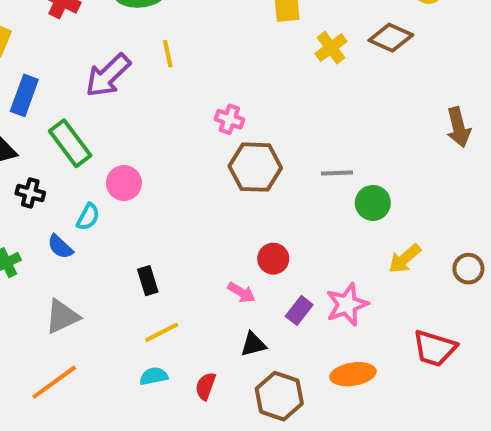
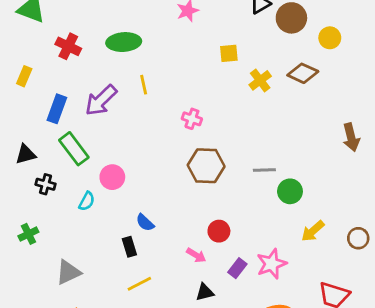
blue rectangle: (24, 95) -> (57, 109), moved
pink cross: (229, 119) -> (192, 119), moved
blue semicircle: (60, 247) -> (145, 223), moved

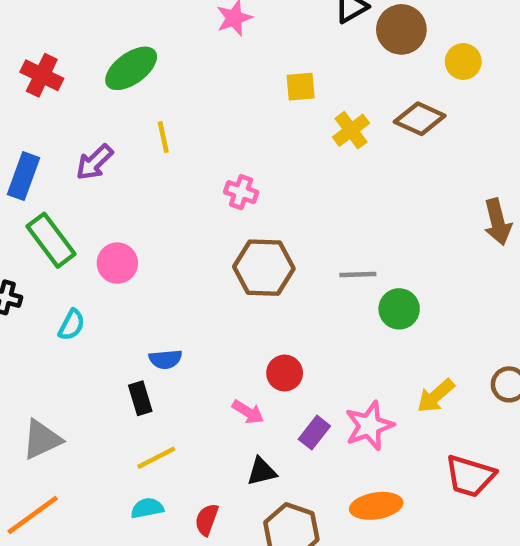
green ellipse: (124, 42) -> (131, 68), turned -32
purple arrow: (101, 100) -> (94, 162), size x0.7
pink circle: (112, 177) -> (117, 263), moved
blue semicircle: (145, 223) -> (165, 359), turned -48
yellow arrow: (313, 231) -> (436, 396), moved

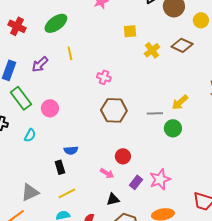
yellow arrow: (436, 396) -> (180, 102), moved
gray triangle: (42, 439) -> (30, 192), moved

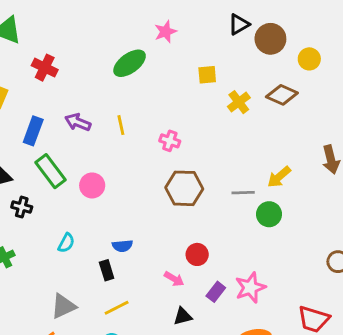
green ellipse: (56, 23) -> (130, 63), moved
yellow line: (70, 53) -> (121, 125), moved
purple arrow: (40, 64) -> (78, 122), turned 66
cyan semicircle: (30, 135) -> (66, 243), moved

